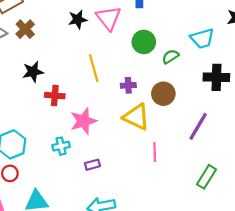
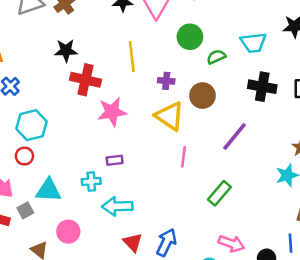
red cross: (55, 96) -> (86, 80), size x1.4
cyan cross: (61, 146) -> (91, 181), moved
green rectangle: (207, 177) -> (219, 193), moved

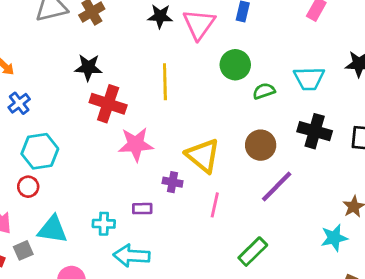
purple cross: (166, 81) -> (173, 182), moved
brown circle: (203, 96) -> (261, 145), moved
purple rectangle: (115, 160) -> (142, 209), moved

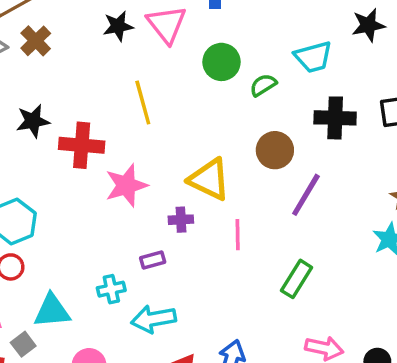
black star: (88, 67) -> (33, 121), moved

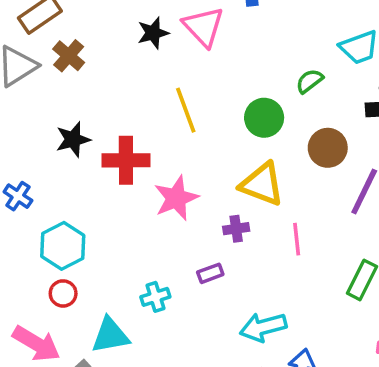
green circle: (221, 62) -> (264, 118), moved
cyan cross: (111, 289) -> (155, 297), moved
cyan arrow: (153, 319) -> (263, 327), moved

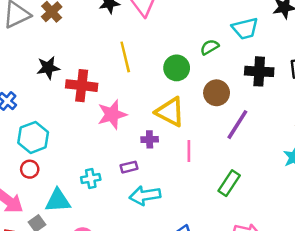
cyan arrow: (263, 327) -> (145, 195), moved

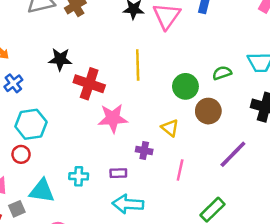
brown circle: (217, 93) -> (208, 111), moved
yellow triangle: (170, 112) -> (170, 128), size x0.6

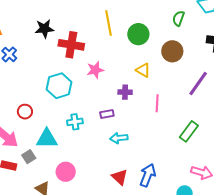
green semicircle: (222, 73) -> (178, 18), turned -42
green circle: (185, 86) -> (138, 34), moved
pink star: (113, 118) -> (95, 70), size x0.7
cyan hexagon: (31, 124) -> (59, 86), moved
cyan arrow: (128, 204) -> (119, 138), size x0.7

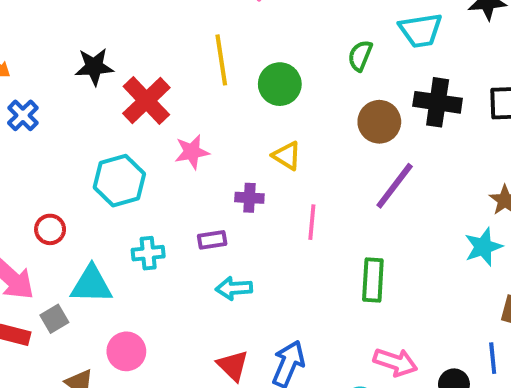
red cross: (71, 45) -> (146, 101), turned 35
brown circle: (172, 51) -> (379, 122), moved
green rectangle: (189, 131) -> (373, 280), turned -35

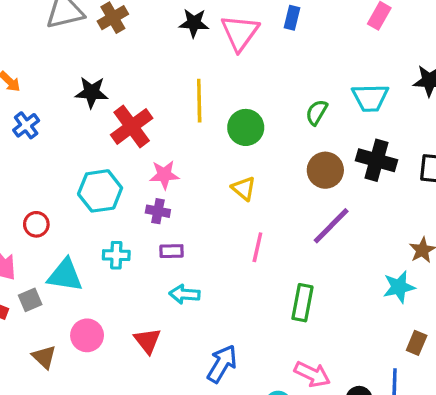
purple cross: (249, 198) -> (158, 211), moved
red triangle: (233, 366) -> (148, 341), moved

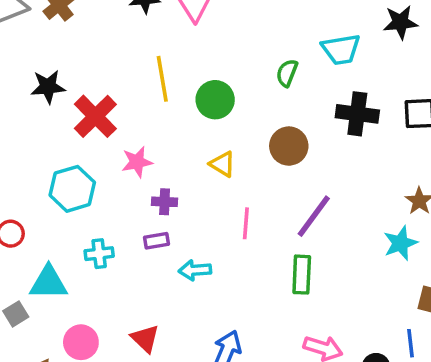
brown circle: (325, 170) -> (289, 146), moved
purple cross: (158, 211) -> (165, 202), moved
purple line: (331, 226) -> (314, 216), moved
cyan arrow: (185, 294) -> (195, 270), moved

